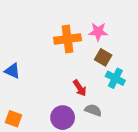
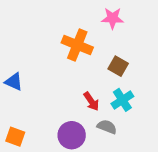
pink star: (98, 32) -> (112, 18), moved
orange cross: (67, 39) -> (77, 45), turned 30
cyan cross: (115, 78) -> (122, 100), moved, turned 30

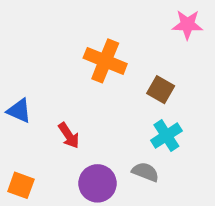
pink star: (112, 18) -> (187, 25), moved
red arrow: (91, 101) -> (69, 136), moved

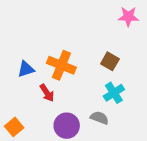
orange cross: (105, 61) -> (61, 65), moved
blue triangle: (19, 111) -> (26, 69), moved, turned -42
orange square: (21, 185) -> (14, 127), turned 30

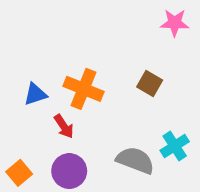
cyan cross: (114, 93) -> (175, 146), moved
gray semicircle: (99, 118) -> (135, 160), size x1.5
purple circle: (67, 126) -> (69, 171), moved

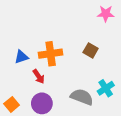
orange cross: (84, 89) -> (51, 54), turned -30

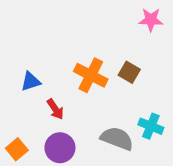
orange cross: (51, 54) -> (91, 75), moved, turned 35
cyan cross: (106, 88) -> (151, 126), turned -35

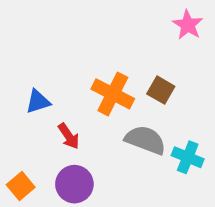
pink star: (151, 20) -> (188, 25), turned 30
gray semicircle: (117, 138) -> (145, 140), moved

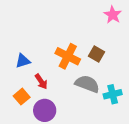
cyan cross: (188, 157) -> (113, 94), turned -36
orange square: (21, 186) -> (22, 97), moved

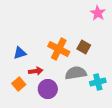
red arrow: (41, 82) -> (36, 71), turned -64
gray semicircle: (87, 84) -> (76, 73), turned -30
purple circle: (45, 110) -> (48, 89), moved

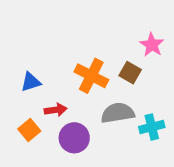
pink star: (98, 13) -> (152, 45), moved

